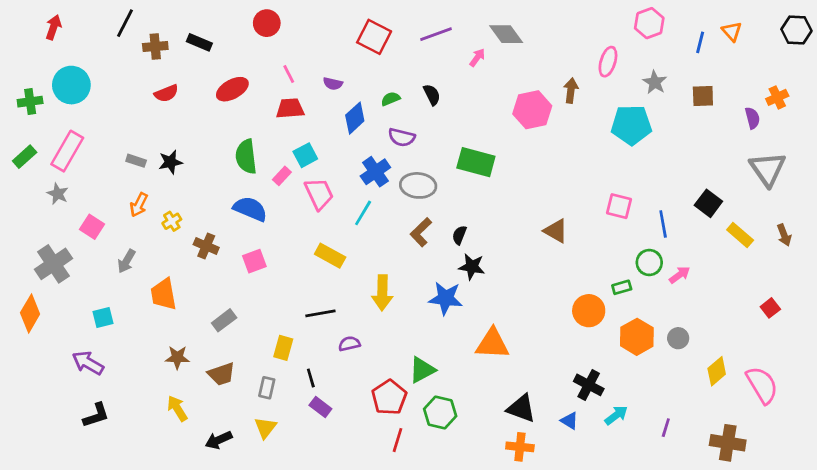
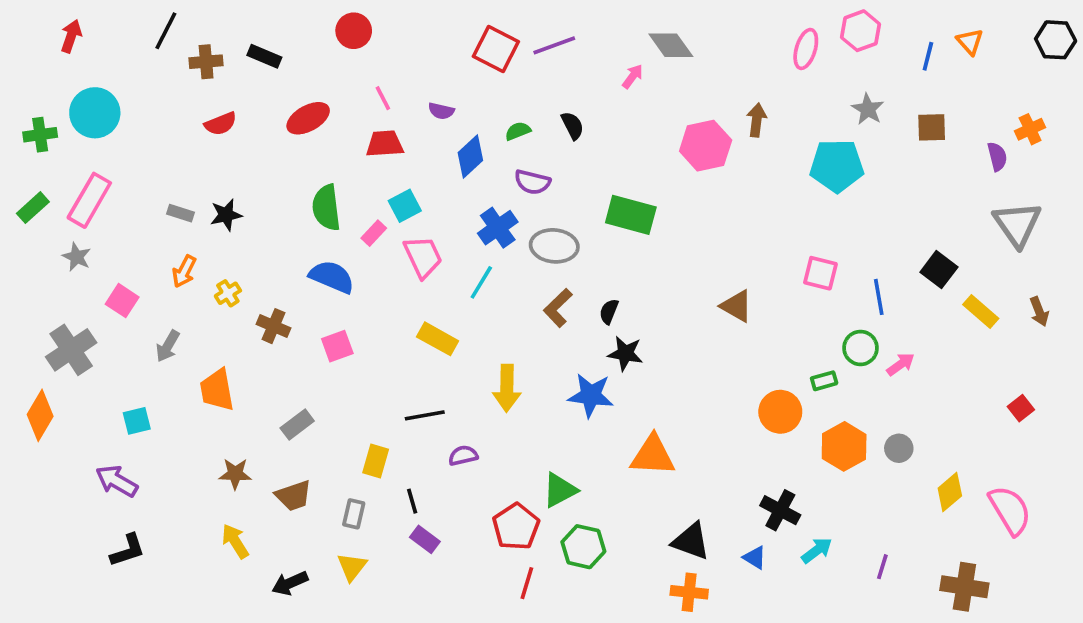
purple line: (436, 34) -> (554, 45), moved
pink ellipse: (608, 62) -> (806, 49), moved

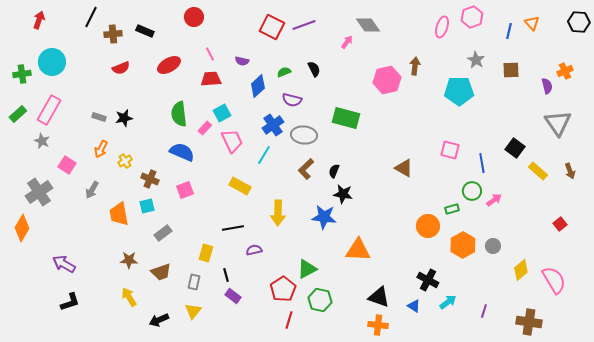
cyan square: (137, 421) -> (147, 206), moved

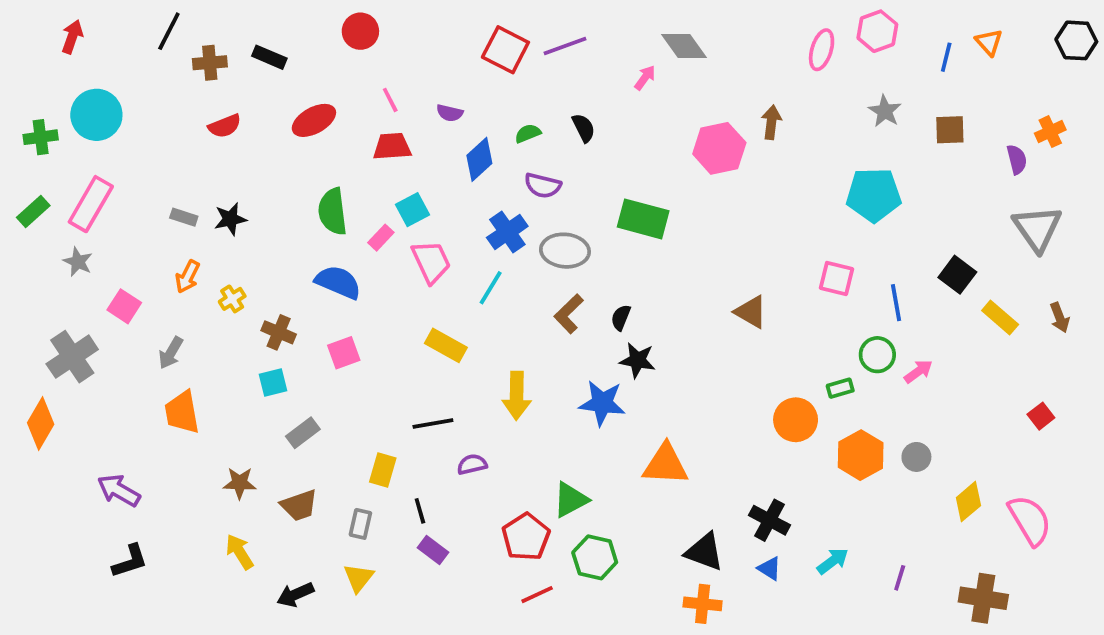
cyan pentagon: (459, 91) -> (874, 195), moved
orange trapezoid: (119, 214) -> (182, 412), moved
black cross: (428, 280) -> (770, 520), moved
red line: (289, 320) -> (537, 595), turned 48

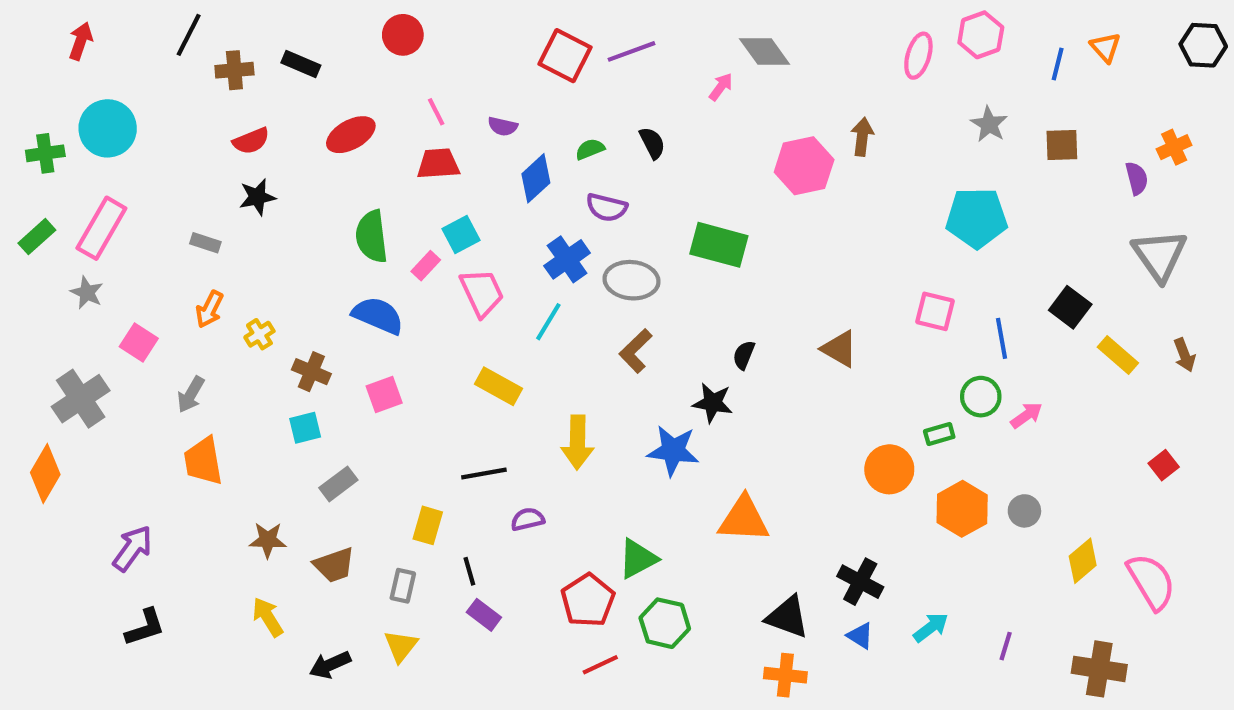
black star: (230, 219) -> (257, 197), moved
black semicircle: (621, 318) -> (744, 355), moved
purple arrow: (119, 490) -> (133, 548), turned 96

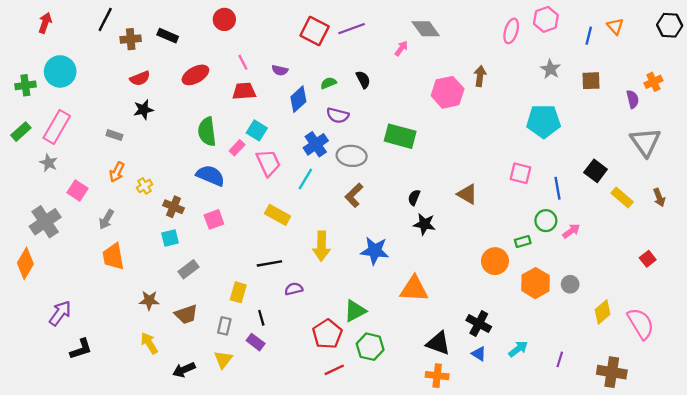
cyan square: (461, 234) -> (257, 130), turned -30
black star: (713, 403) -> (424, 224), moved
purple arrow: (133, 548) -> (60, 313), moved
purple rectangle: (484, 615) -> (256, 342), moved

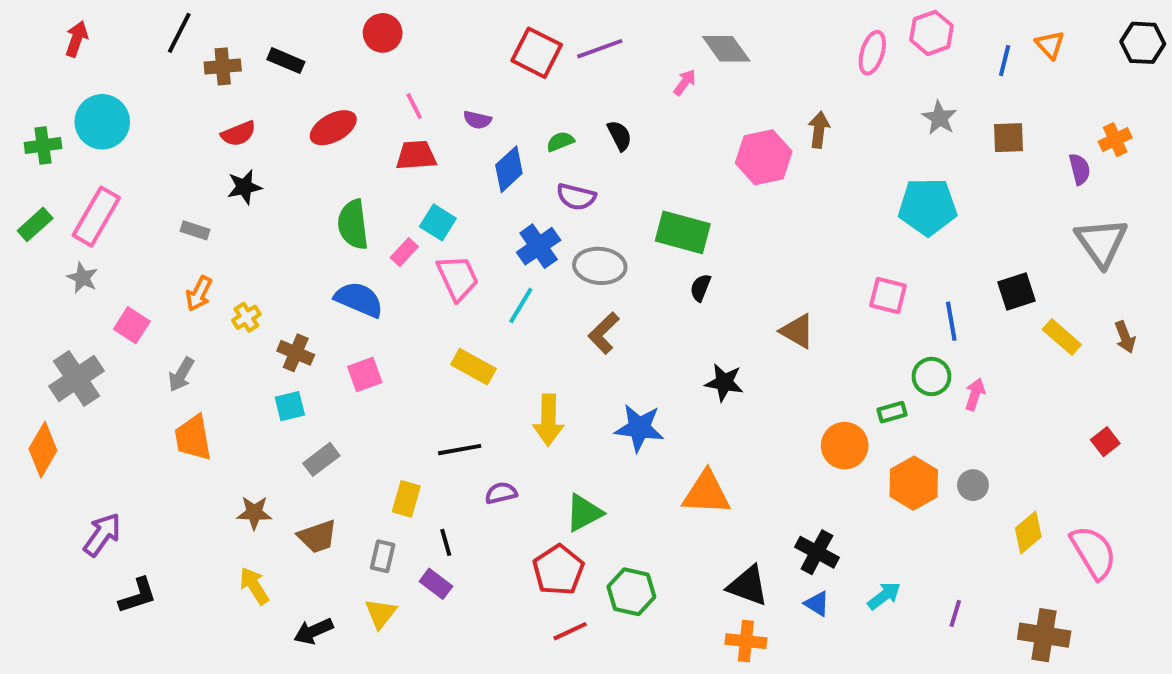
black square: (596, 171) -> (1016, 292), turned 35
black semicircle: (414, 198) -> (700, 288), moved
pink arrow: (571, 231) -> (975, 394), turned -36
green triangle: (355, 311) -> (584, 513), moved

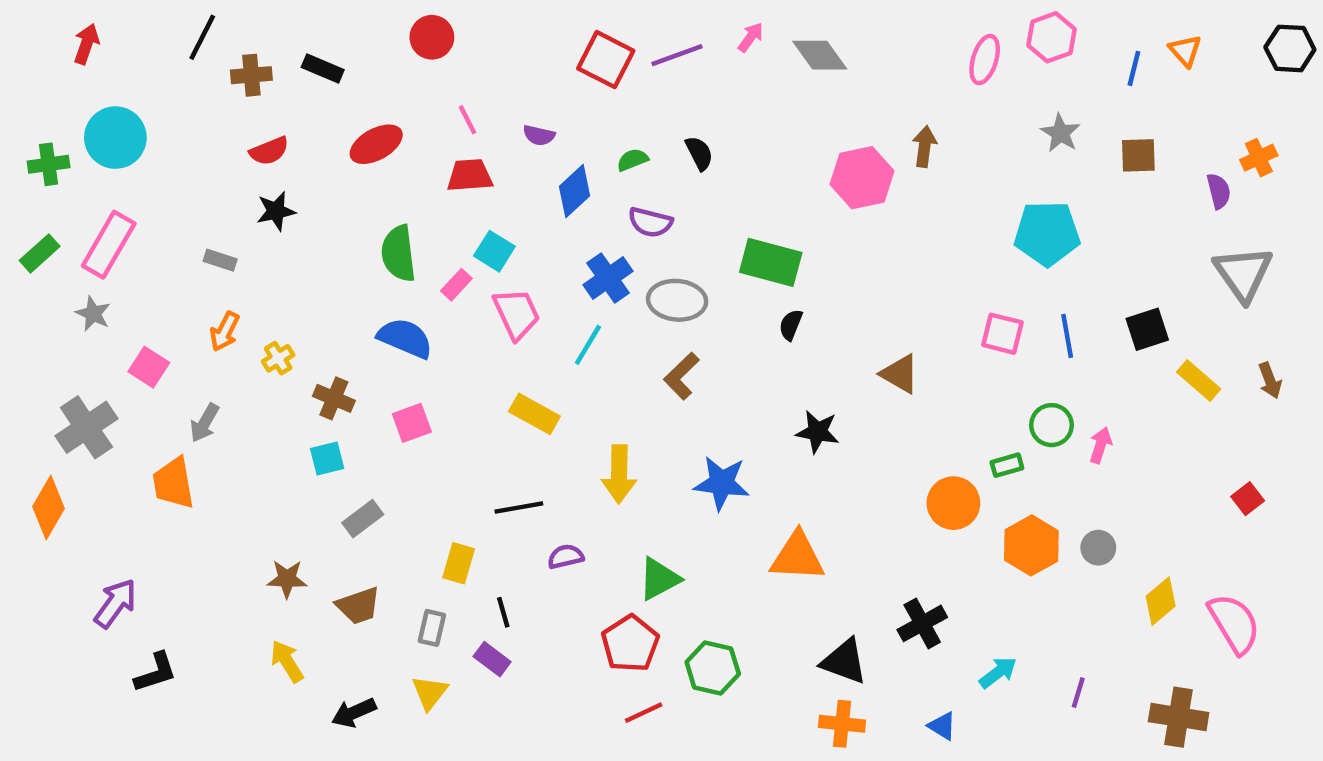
pink arrow: (685, 82) -> (751, 37), moved
blue line: (951, 321) -> (1067, 336), moved
orange trapezoid: (193, 438) -> (173, 483), moved
black cross: (817, 552) -> (922, 623), turned 33
blue triangle: (817, 604) -> (942, 726), moved

